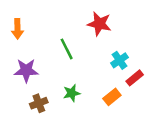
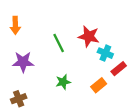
red star: (99, 24) -> (89, 36), moved
cyan cross: (119, 60) -> (105, 53), turned -32
brown cross: (39, 103) -> (19, 99), moved

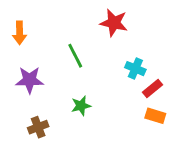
red star: (89, 36) -> (114, 23), moved
orange rectangle: (99, 85) -> (155, 116), moved, turned 56
brown cross: (19, 99) -> (38, 127), moved

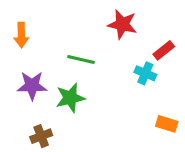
green line: (75, 56) -> (81, 60), turned -50
red rectangle: (152, 89) -> (164, 50), moved
green star: (81, 106) -> (70, 98), moved, size x1.4

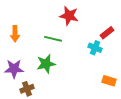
red star: (122, 24) -> (69, 16), moved
orange arrow: (21, 35) -> (15, 34), moved
purple star: (32, 86) -> (14, 69), moved

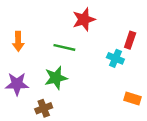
red star: (69, 16) -> (84, 19), turned -30
red rectangle: (107, 33) -> (130, 40), turned -32
brown cross: (27, 89) -> (44, 108), moved

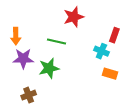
purple star: (17, 84) -> (23, 59), moved
orange rectangle: (132, 99) -> (110, 74), moved
brown cross: (44, 108) -> (29, 95), moved

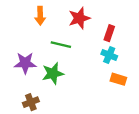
red rectangle: (114, 35) -> (109, 33), moved
orange arrow: (16, 36) -> (40, 16), moved

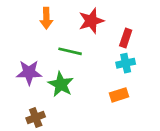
cyan cross: (109, 55) -> (126, 63), turned -35
green star: (53, 73) -> (61, 84), turned -30
orange rectangle: (118, 79) -> (119, 95), moved, turned -35

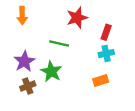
orange arrow: (46, 18) -> (22, 15), moved
purple star: (29, 72) -> (24, 61), turned -30
brown cross: (36, 117) -> (28, 86), moved

